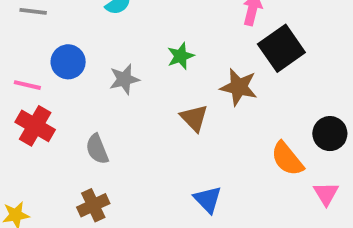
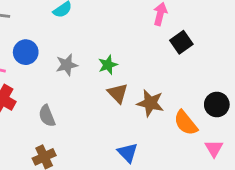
black square: (281, 48) -> (181, 42), size x0.7
green star: (181, 56) -> (108, 65), moved
brown star: (239, 87) -> (150, 103), moved

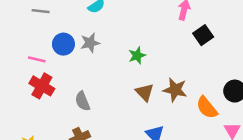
gray star: (67, 65) -> (90, 43), moved
brown triangle: (118, 93) -> (145, 92), moved

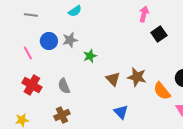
green star: (137, 56) -> (90, 56), moved
pink line: (37, 59) -> (28, 53), turned 48
red cross: (42, 86) -> (32, 85), moved

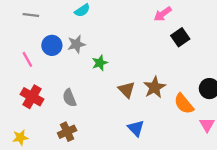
pink arrow: (144, 14) -> (163, 14), turned -140
brown star: (137, 77) -> (155, 87), turned 30

